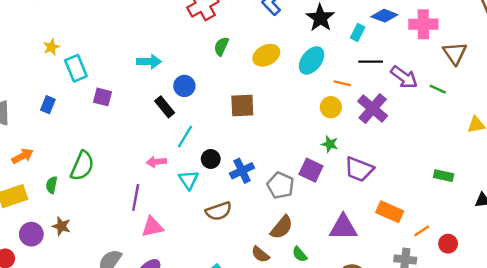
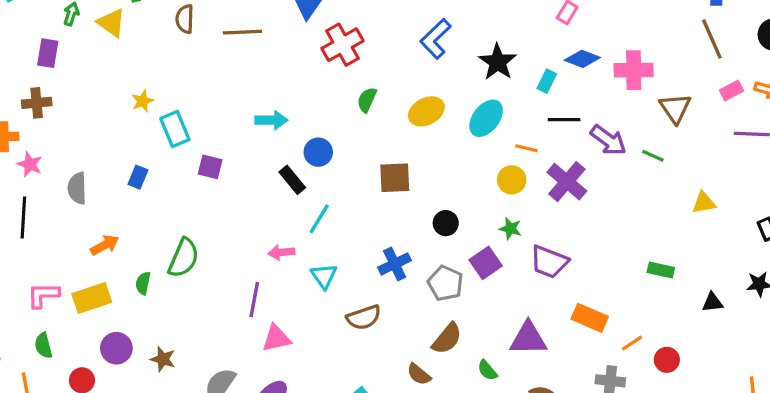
black circle: (211, 159) -> (446, 223), moved
purple square: (311, 170) -> (486, 263), turned 30
brown star: (61, 226) -> (163, 359), moved
green semicircle: (300, 254) -> (487, 370), moved

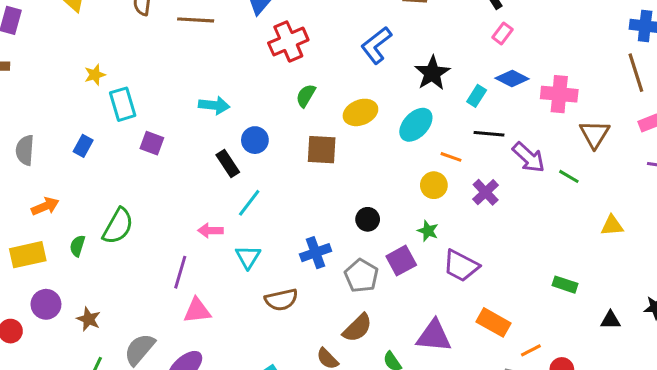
brown square: (395, 178) -> (322, 150), moved
purple cross: (567, 182) -> (486, 192), size x0.7

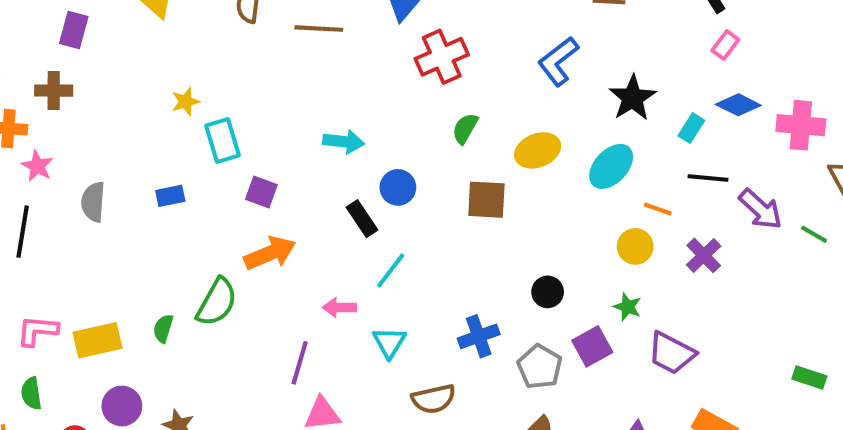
blue rectangle: (83, 146) -> (170, 196), turned 50
orange arrow: (45, 206) -> (270, 253), moved, size x1.4

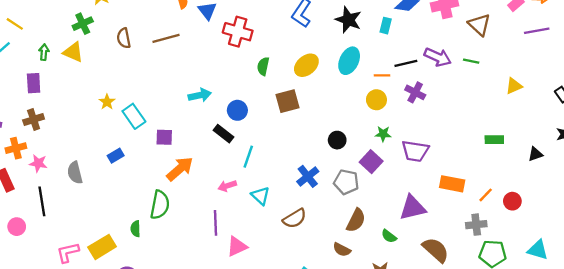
red cross: (442, 57) -> (238, 32), turned -32
black line: (708, 178) -> (406, 63), moved

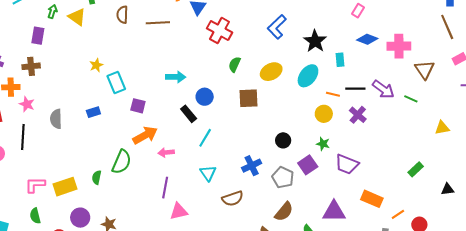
cyan rectangle: (386, 26) -> (340, 60), moved, turned -32
green rectangle: (494, 140) -> (416, 169), turned -56
pink arrow: (227, 186) -> (166, 153), moved

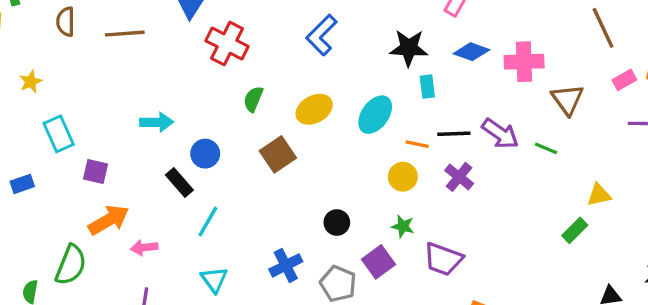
black star: (315, 41) -> (409, 48), moved, turned -30
yellow star: (96, 65) -> (31, 82), moved
brown square: (249, 98) -> (278, 154), turned -30
green rectangle: (416, 169) -> (575, 230), moved

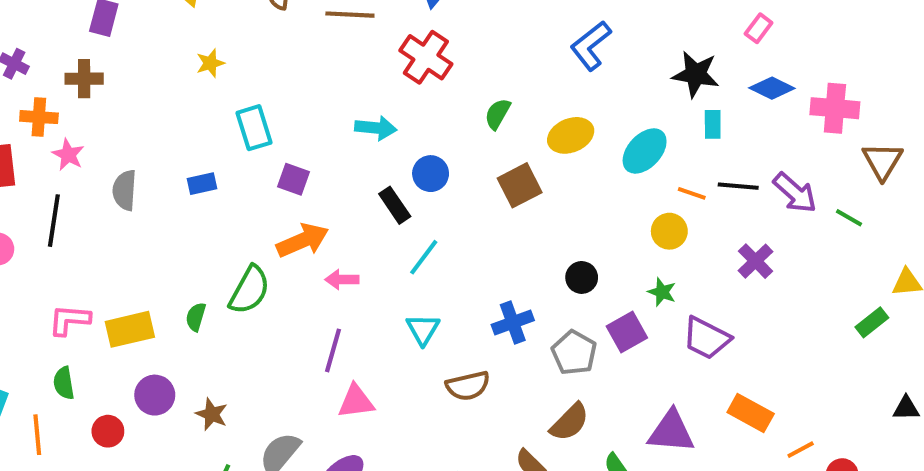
red cross: (227, 44) -> (426, 57), moved
yellow star: (31, 82) -> (210, 63), moved
purple cross: (459, 177) -> (756, 261), moved

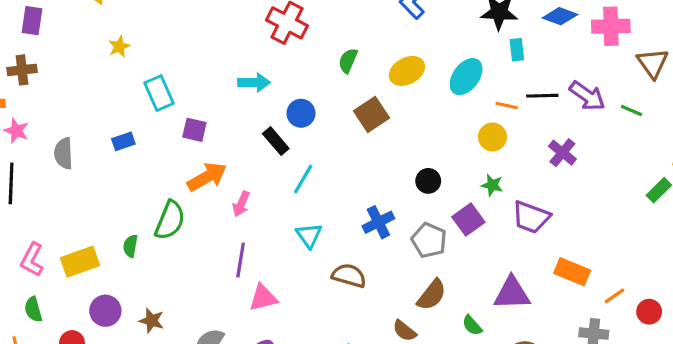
pink arrow: (342, 280) -> (241, 204), turned -60
pink L-shape: (69, 320) -> (32, 260), turned -60
brown semicircle: (468, 386) -> (349, 276), turned -144

